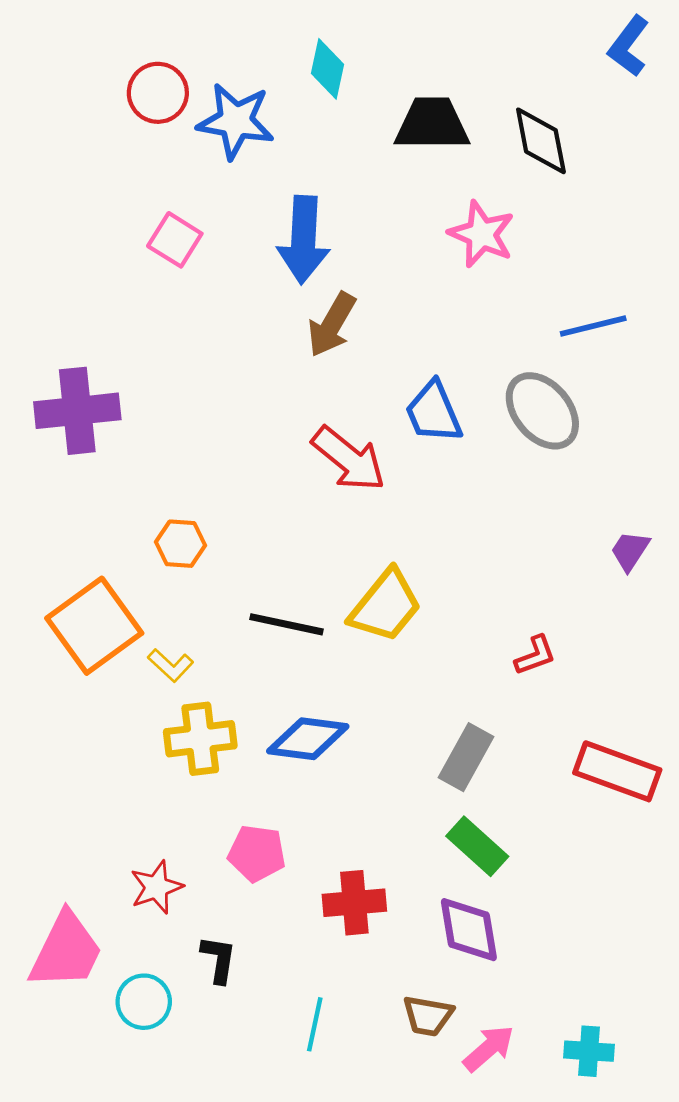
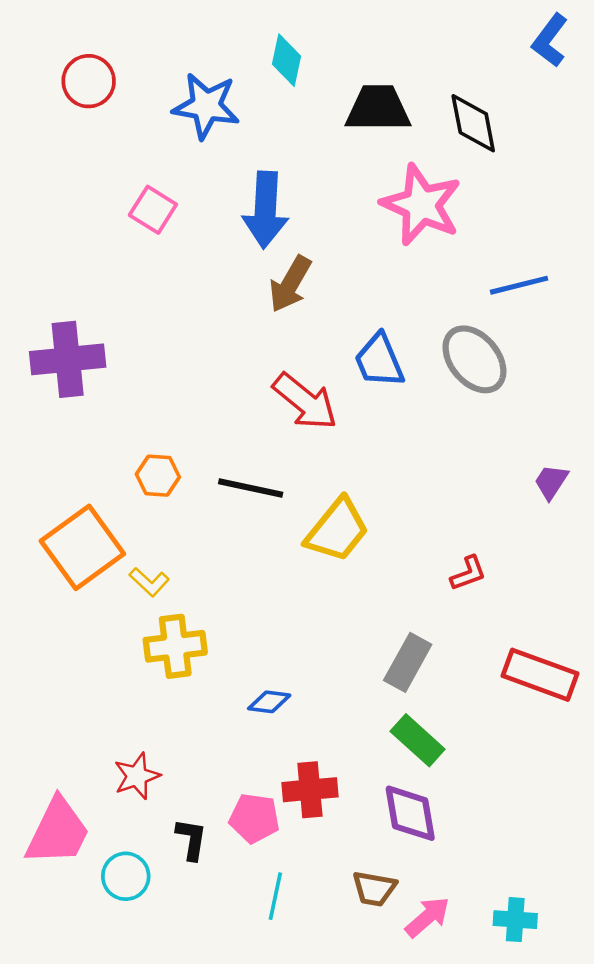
red circle: (158, 93) -> (89, 81), moved
pink star: (482, 234) -> (421, 205), size x1.4
black line: (286, 624) -> (251, 488), moved
blue diamond: (308, 739) -> (269, 702), moved, size x0.6
pink pentagon: (257, 853) -> (254, 818), moved

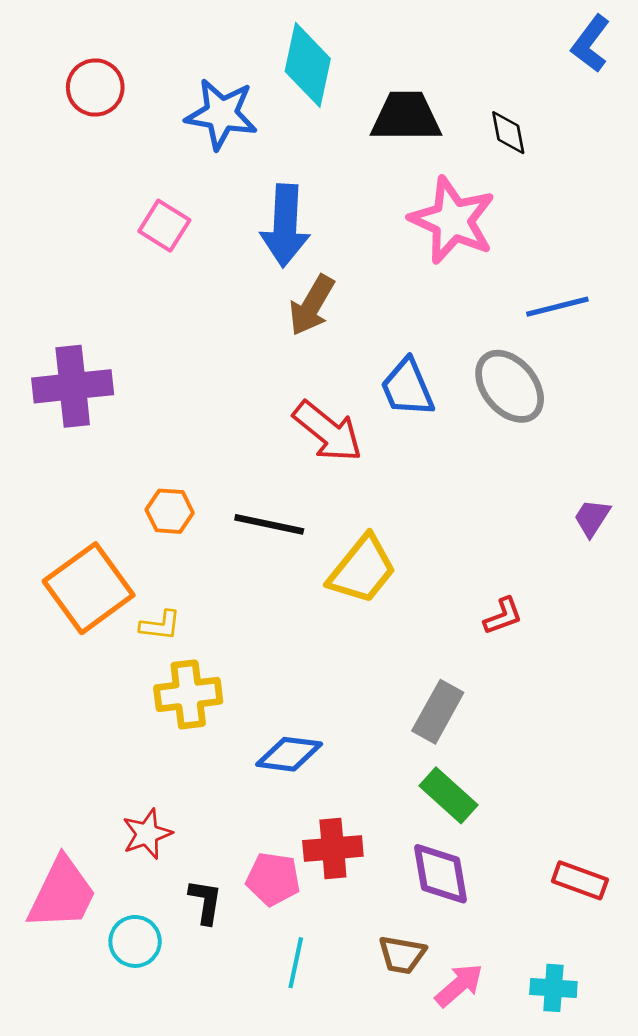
cyan diamond: (286, 60) -> (308, 65), size x1.5
black diamond: (473, 123) -> (508, 133), size x0.7
yellow L-shape: (149, 582) -> (160, 625), turned -36
red rectangle: (540, 675) -> (580, 880), moved, size x0.7
blue diamond: (269, 702) -> (289, 754), size x1.4

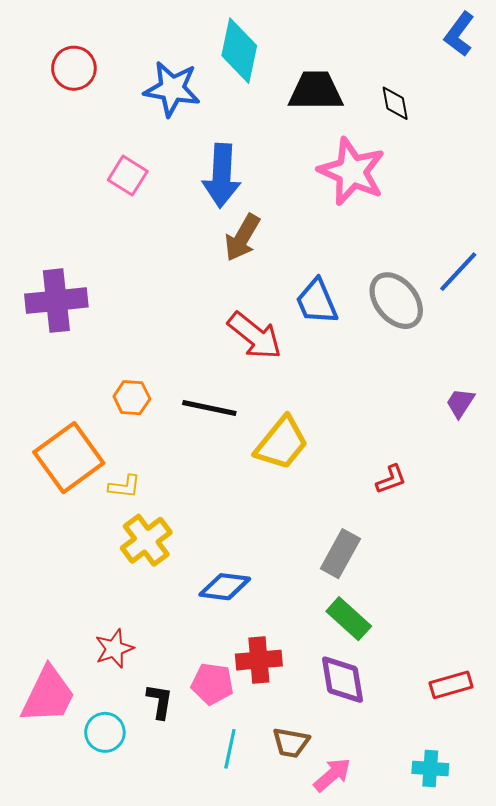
blue line: (557, 307) -> (458, 272), moved, turned -33
yellow cross: (188, 694) -> (146, 540), turned -30
red rectangle: (580, 880) -> (451, 685), turned -36
brown trapezoid: (402, 955) -> (291, 743), moved
pink arrow: (459, 985) -> (332, 775), moved

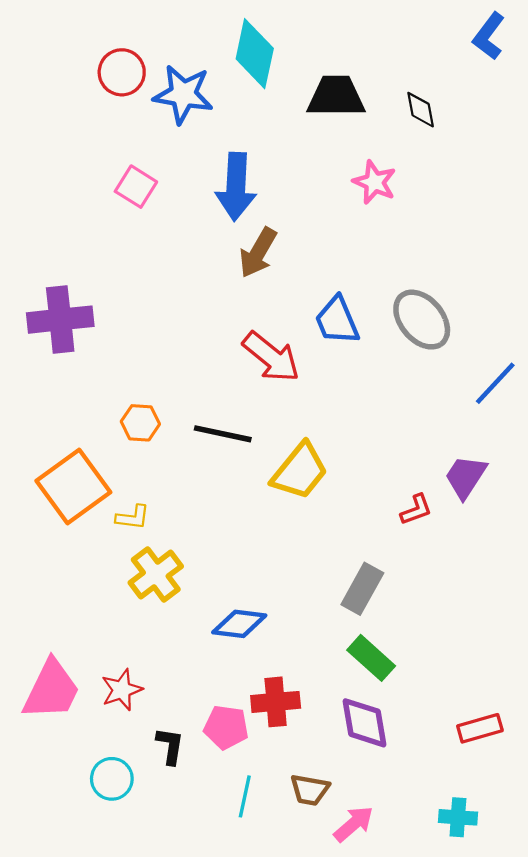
red circle: (74, 68) -> (122, 72), moved
pink star: (352, 171) -> (374, 182), size x0.6
blue line: (458, 272) -> (495, 383), moved
purple trapezoid: (460, 403) -> (466, 477), moved, size x1.4
pink trapezoid: (48, 695) -> (51, 690), moved

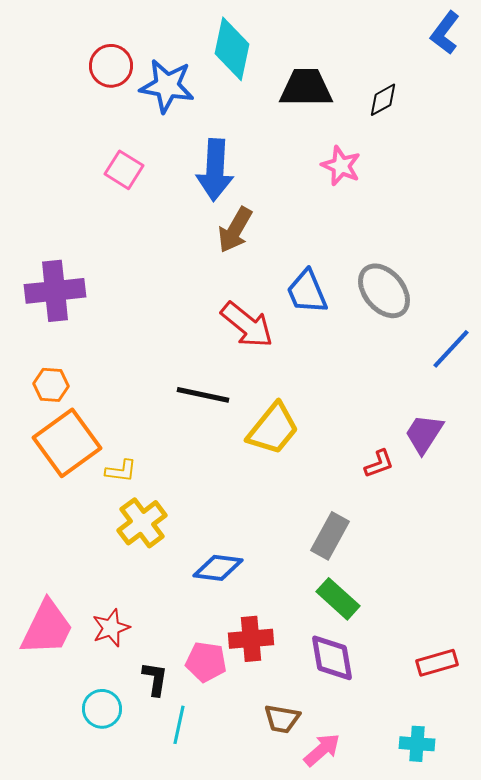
black diamond: (421, 110) -> (383, 100), turned 72
orange hexagon: (140, 423) -> (51, 385), moved
cyan line: (245, 796) -> (179, 725), moved

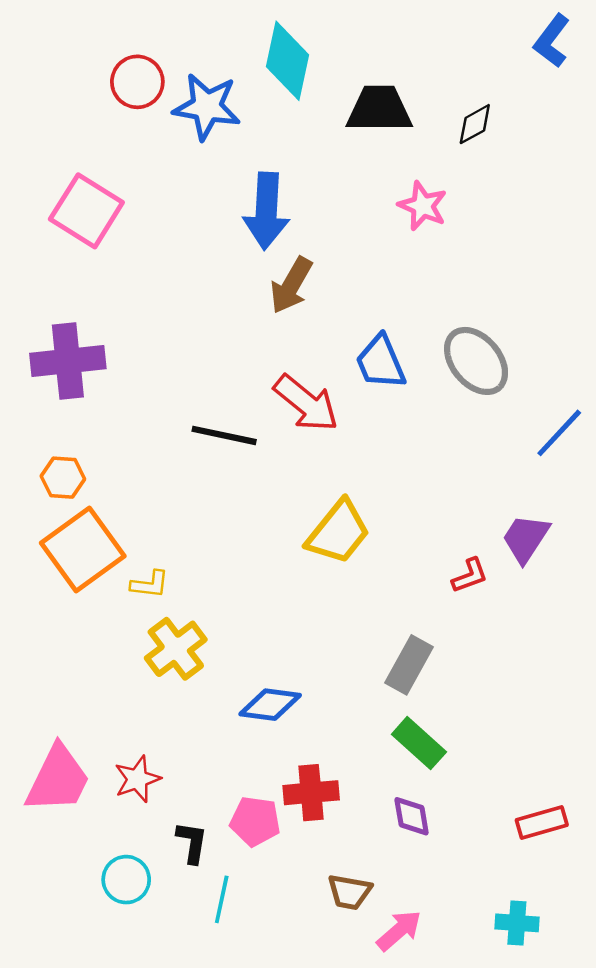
pink square: (124, 170) -> (86, 211), moved, size x1.5
black line: (203, 395) -> (224, 435), moved
purple diamond: (332, 658) -> (412, 816), size x0.7

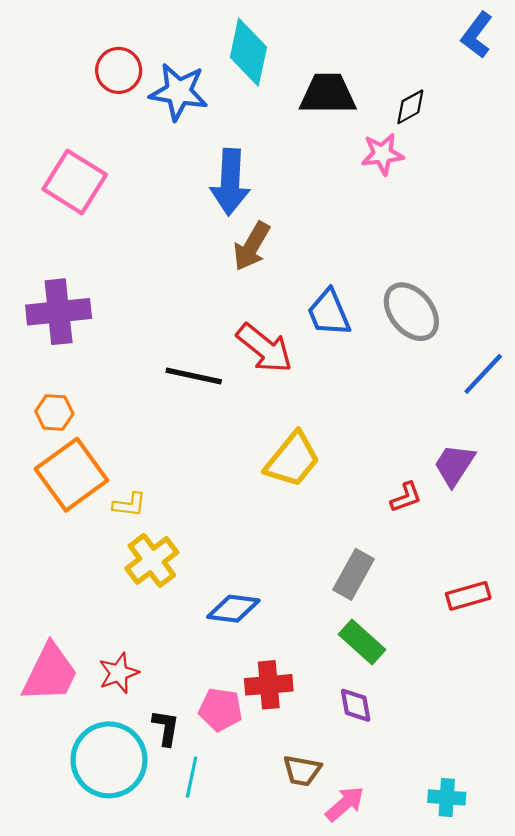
pink star: (423, 206) -> (382, 154), moved, turned -30
red rectangle: (542, 822) -> (468, 596), moved
cyan circle: (126, 880) -> (109, 760), size x1.8

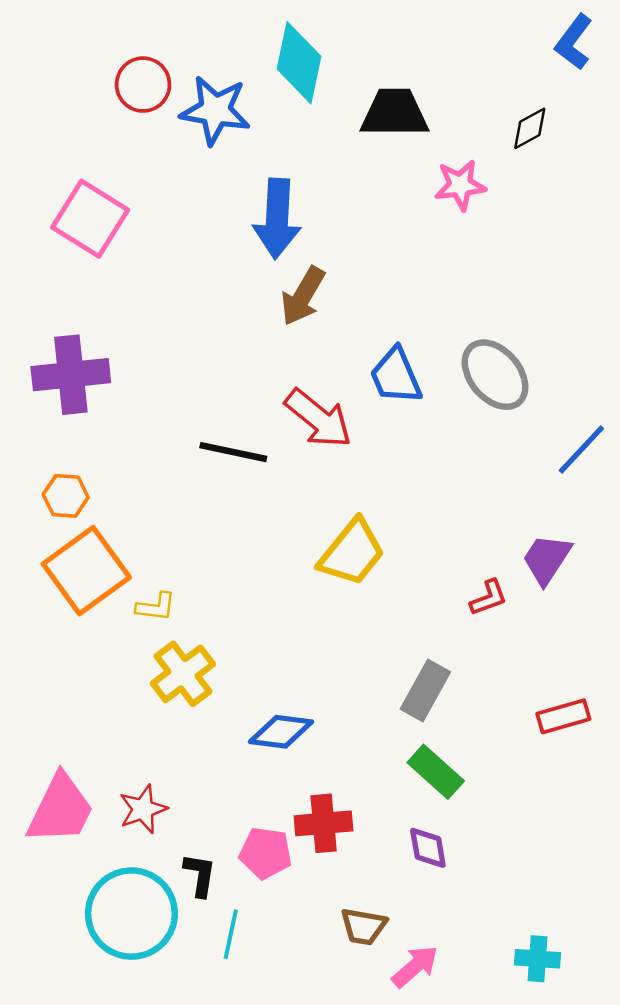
black diamond: (410, 107) -> (530, 128), moved

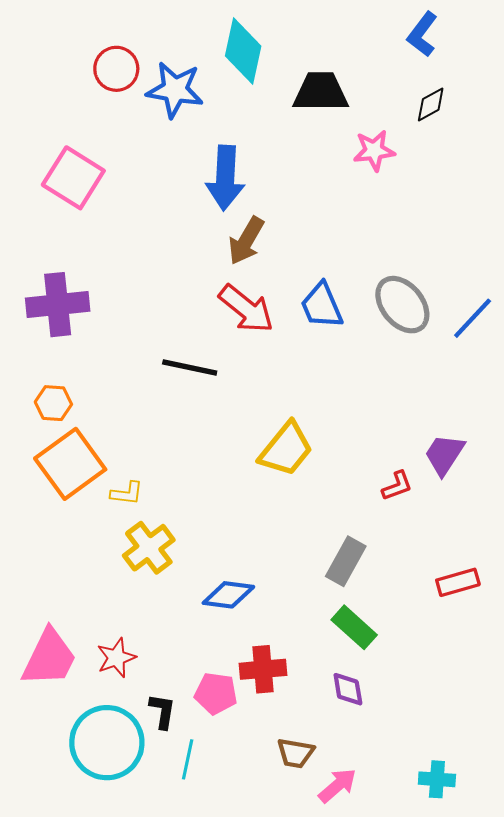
blue L-shape: (574, 42) -> (422, 34), moved
red arrow: (318, 418) -> (246, 309), moved
blue line: (581, 449) -> (473, 318), moved

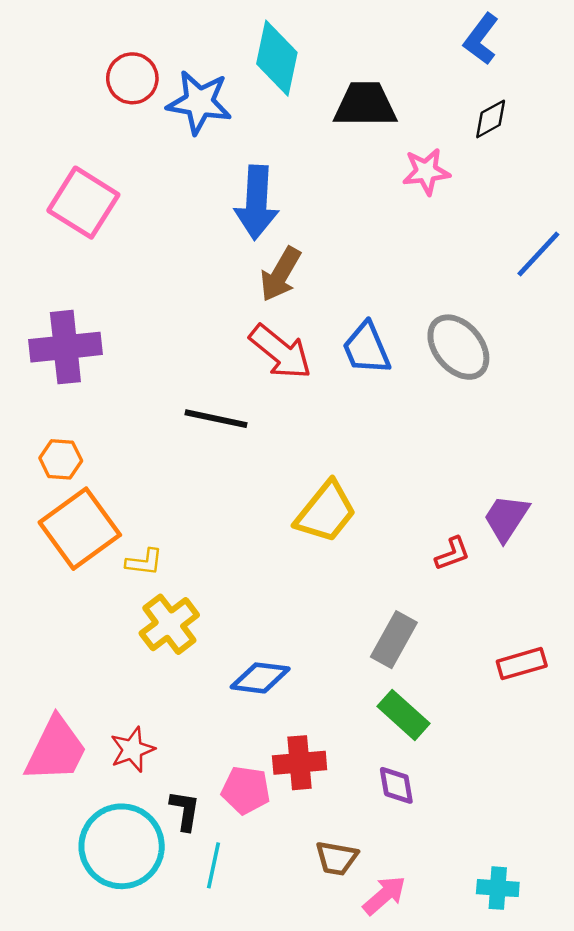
blue line: (473, 318) -> (538, 254), moved

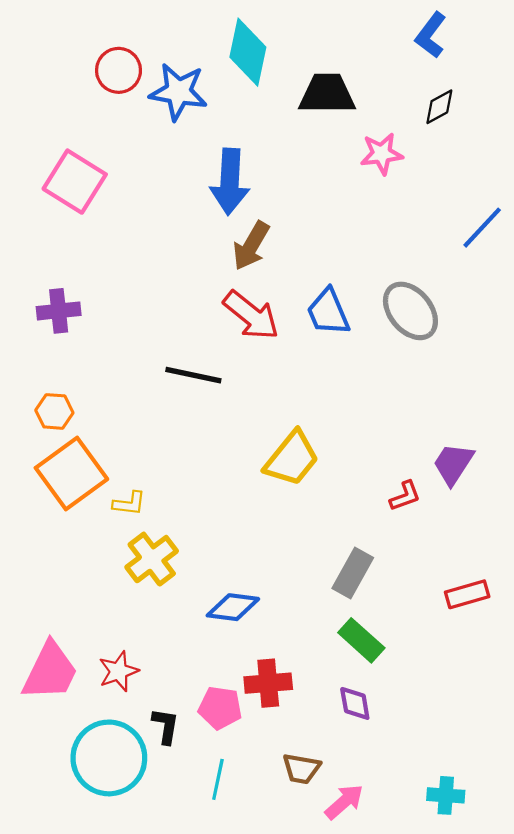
purple cross: (65, 347) -> (59, 311), size x0.7
cyan line: (214, 865) -> (218, 779), moved

